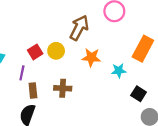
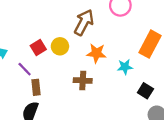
purple line: (22, 73) -> (25, 69), turned -56
brown cross: (63, 88) -> (83, 81), moved

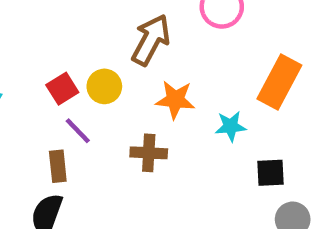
purple line: (25, 69) -> (78, 131), moved
black square: (145, 91) -> (270, 173), turned -35

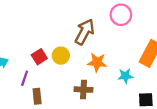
purple line: (78, 131) -> (25, 78), moved, turned 63

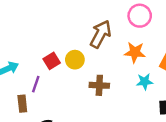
orange star: (97, 62) -> (135, 52), moved
brown cross: (83, 90) -> (99, 85), moved
brown rectangle: (37, 96) -> (22, 104), moved

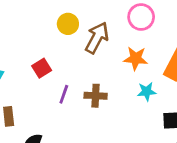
yellow circle: (75, 60) -> (68, 24), moved
purple line: (36, 84) -> (64, 94), moved

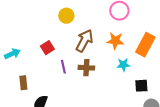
brown arrow: (97, 38) -> (84, 41), moved
purple line: (64, 94) -> (63, 67), turned -32

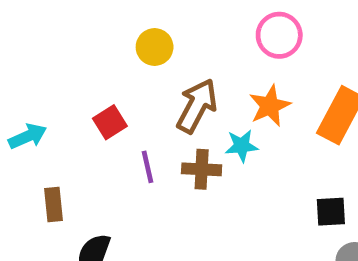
orange star: (115, 41) -> (270, 106), turned -30
cyan star: (123, 65) -> (242, 146), moved

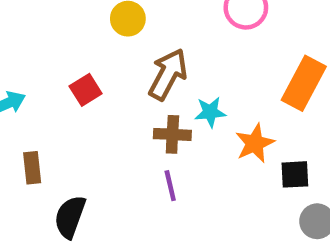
orange star: (270, 106) -> (255, 143), moved
purple line: (147, 167) -> (170, 186), moved

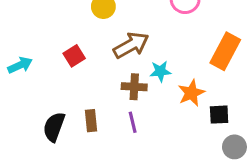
brown arrow: (168, 74) -> (131, 45), turned 33
brown rectangle: (32, 168) -> (91, 121), moved
black semicircle: (70, 217) -> (54, 127), moved

